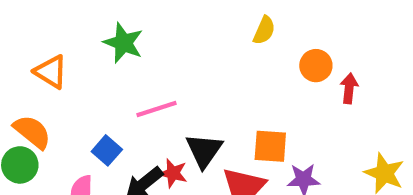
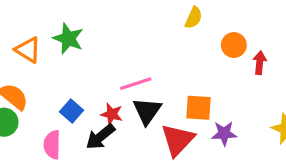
green star: (123, 43) -> (68, 39), moved
pink line: (156, 109) -> (136, 84), moved
red star: (173, 173) -> (112, 114), moved

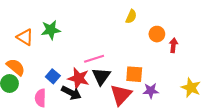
green star: (68, 39) -> (51, 30), turned -30
red star: (112, 114) -> (79, 78), size x1.5
black arrow: (100, 137) -> (71, 93), turned -114

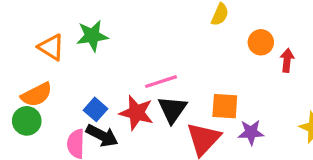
orange semicircle: (16, 67) -> (37, 95), turned 114
black arrow: (71, 93) -> (102, 136), moved

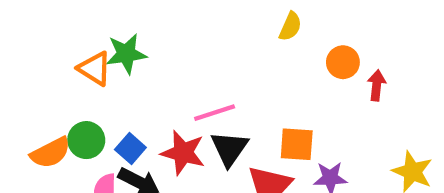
orange triangle: (51, 47) -> (95, 69), moved
orange semicircle: (37, 95) -> (50, 153), moved
green circle: (27, 121) -> (86, 140), moved

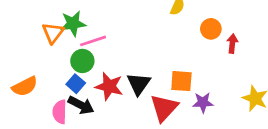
orange triangle: (95, 69) -> (53, 33), turned 35
pink line: (215, 113) -> (93, 41), moved
green circle: (86, 140) -> (82, 61), moved

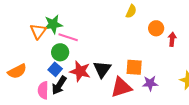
pink line: (93, 41) -> (68, 37), turned 36
black arrow: (81, 105) -> (59, 85), turned 96
red triangle: (164, 108) -> (121, 87), turned 30

